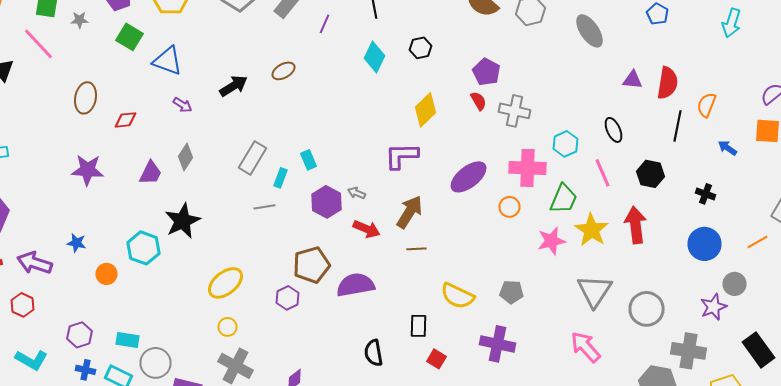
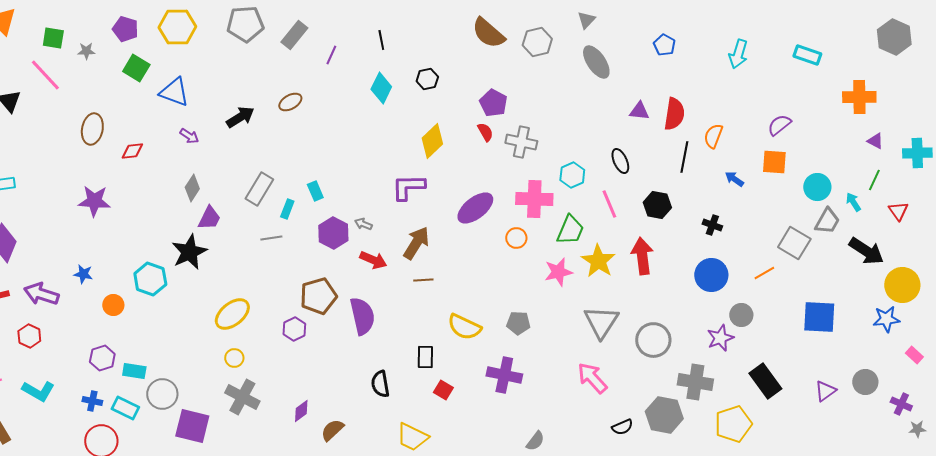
purple trapezoid: (150, 173) -> (209, 218), moved
purple semicircle: (356, 285) -> (362, 316), turned 87
purple hexagon: (80, 335) -> (102, 358), moved

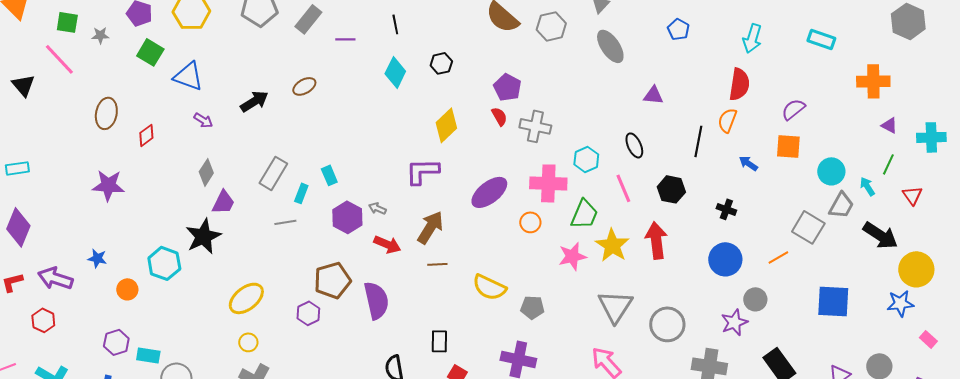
purple line: (331, 55) -> (345, 39), turned 66
red semicircle: (674, 114) -> (739, 84), moved
red diamond: (132, 151) -> (146, 135), turned -30
yellow semicircle: (464, 327) -> (489, 287), moved

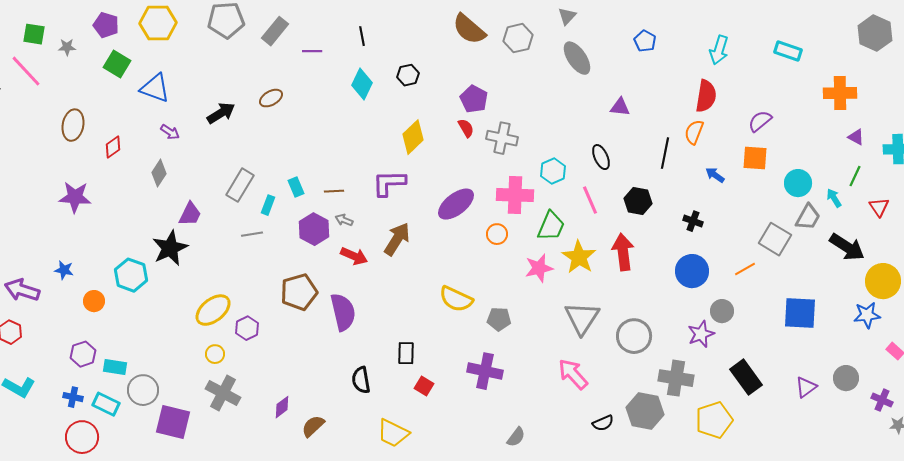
gray diamond: (206, 172) -> (159, 173), moved
brown line: (437, 264) -> (334, 191), moved
purple hexagon: (308, 313) -> (247, 328), moved

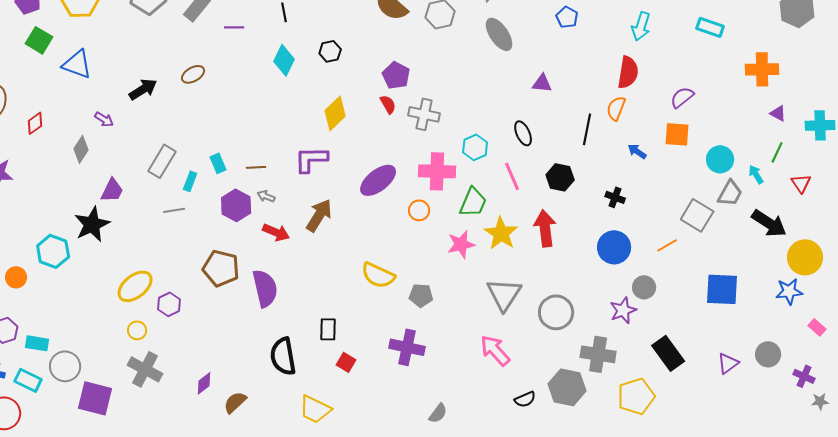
purple arrow: (170, 132) -> (104, 119), moved
brown pentagon: (299, 292) -> (221, 268), turned 30
black semicircle: (361, 380) -> (283, 356), size x1.4

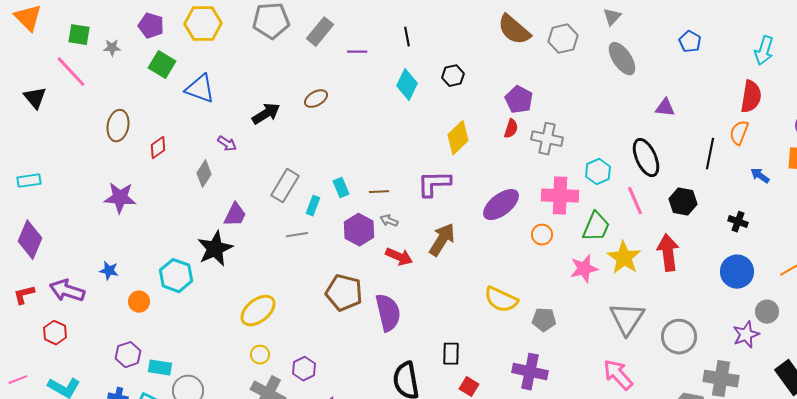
red semicircle: (388, 104) -> (511, 129), turned 48
black ellipse: (523, 133) -> (646, 158), size x1.5
purple hexagon: (169, 304) -> (304, 369), moved

